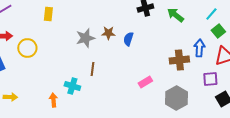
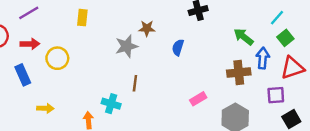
green arrow: (175, 15) -> (244, 37), moved
brown star: (108, 33) -> (147, 28), moved
yellow arrow: (10, 97) -> (45, 108), moved

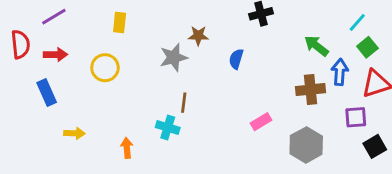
yellow circle: (57, 58) -> (105, 68), moved
cyan cross: (111, 104) -> (168, 127), moved

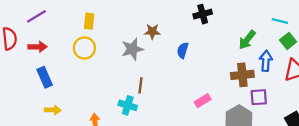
cyan line: (357, 22) -> (280, 21), turned 63
green arrow: (316, 46) -> (247, 40), turned -90
yellow circle: (105, 68) -> (84, 48), moved
blue rectangle: (47, 92) -> (45, 77), moved
purple square: (356, 117) -> (259, 97), moved

